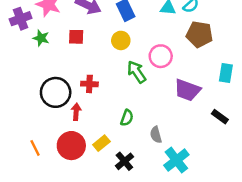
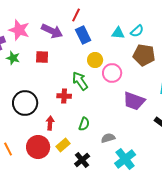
yellow circle: (121, 40) -> (95, 60), moved
green arrow: (137, 72) -> (80, 81), moved
red cross: (89, 84) -> (64, 96), moved
red arrow: (76, 112) -> (50, 123), moved
gray semicircle: (156, 135) -> (108, 138), turned 88

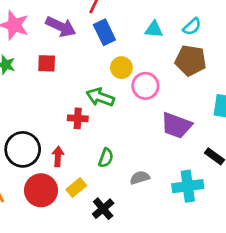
cyan semicircle: (137, 31) -> (192, 27), moved
green arrow: (80, 81) -> (100, 97), turned -36
black circle: (25, 103) -> (23, 149), moved
cyan cross: (125, 159) -> (188, 186), moved, turned 30

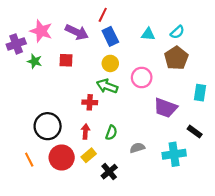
brown pentagon: (191, 60) -> (176, 58), turned 30
yellow circle: (121, 68) -> (110, 63), moved
red arrow: (58, 156) -> (85, 132), moved

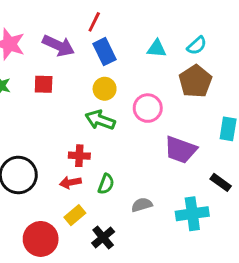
red cross: (90, 102) -> (79, 156), moved
red arrow: (85, 132) -> (70, 182), turned -104
red circle: (62, 158) -> (41, 239), moved

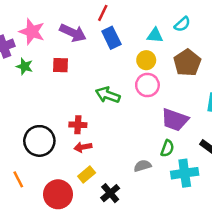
cyan semicircle: (197, 46) -> (182, 24), moved
yellow circle: (105, 89) -> (146, 60), moved
red cross: (79, 156) -> (78, 125), moved
green semicircle: (106, 184) -> (167, 148), moved

